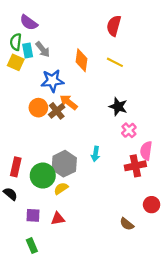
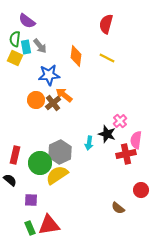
black star: (118, 107) -> (107, 134), moved
yellow semicircle: (61, 188) -> (57, 175), size x1.6
red triangle: (58, 219) -> (49, 225), moved, size x1.6

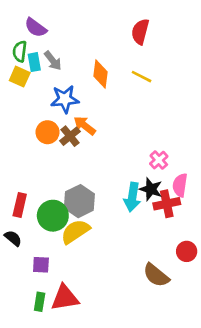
black star: (107, 134) -> (151, 189), moved
cyan arrow: (89, 143) -> (132, 197), moved, size x1.5
brown semicircle: (118, 208) -> (156, 275), size x1.5
green rectangle: (30, 228) -> (40, 302), turned 32

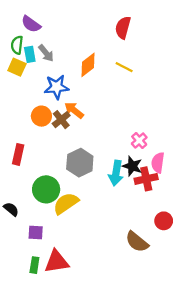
orange diamond: (100, 74) -> (88, 65), turned 45
gray hexagon: (79, 201) -> (80, 163), moved
red rectangle: (20, 205) -> (18, 154), moved

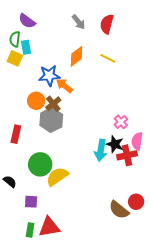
gray arrow: (46, 53) -> (79, 22), moved
orange arrow: (74, 110) -> (64, 86), moved
gray hexagon: (80, 163) -> (51, 120), moved
red circle: (164, 221) -> (136, 202), moved

